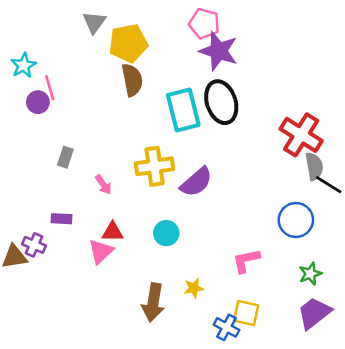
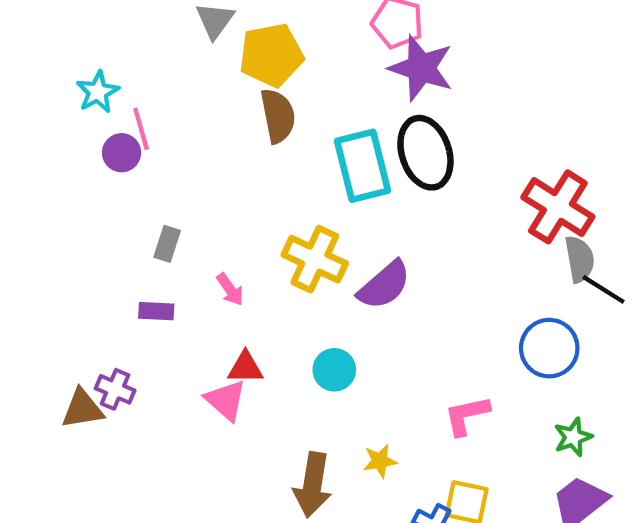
yellow cross: (154, 166) -> (315, 259), turned 33
purple rectangle: (61, 219) -> (156, 311), moved
pink triangle: (101, 251) -> (226, 400), turned -36

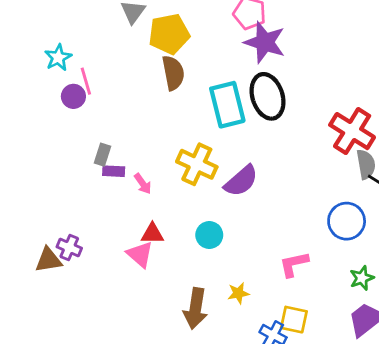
purple rectangle: (156, 311) -> (114, 171), moved

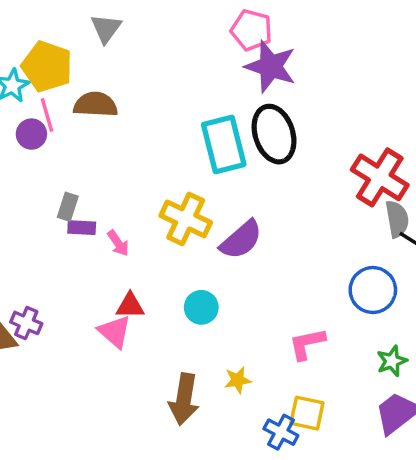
yellow pentagon: (169, 34) -> (47, 66), moved, turned 30
brown semicircle: (173, 73) -> (96, 105), moved, turned -76

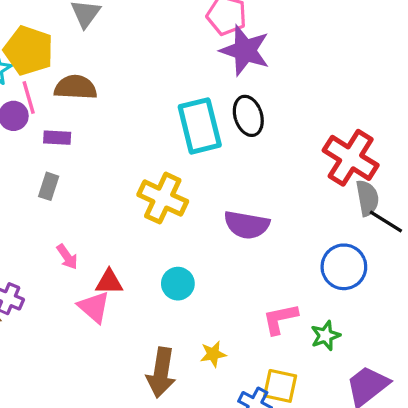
black ellipse: (274, 134) -> (248, 116), size x0.7
purple rectangle: (82, 228) -> (57, 138), moved
purple semicircle: (241, 240) -> (247, 225), moved, turned 51
pink arrow: (118, 243) -> (67, 257), moved
green star: (392, 361) -> (325, 336), moved

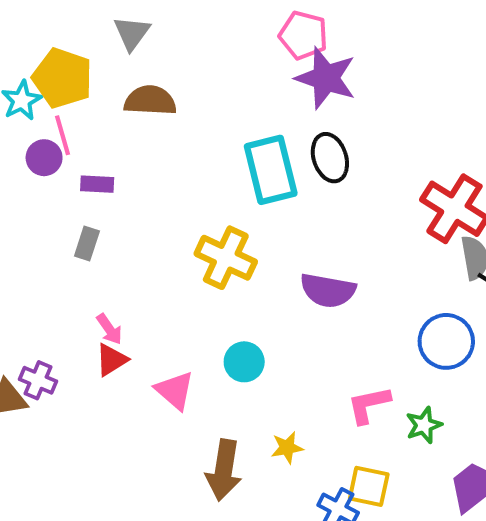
brown semicircle: (76, 87) -> (150, 101), moved
red triangle: (109, 282) -> (111, 360), moved, turned -32
pink triangle: (94, 307) -> (175, 390), moved

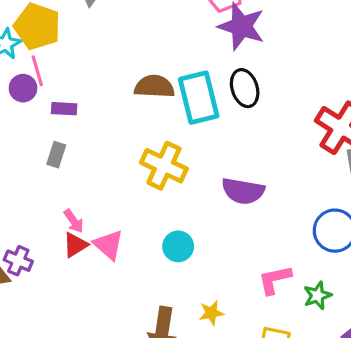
brown semicircle: (150, 101) -> (154, 87), moved
pink triangle: (175, 390) -> (108, 245), moved

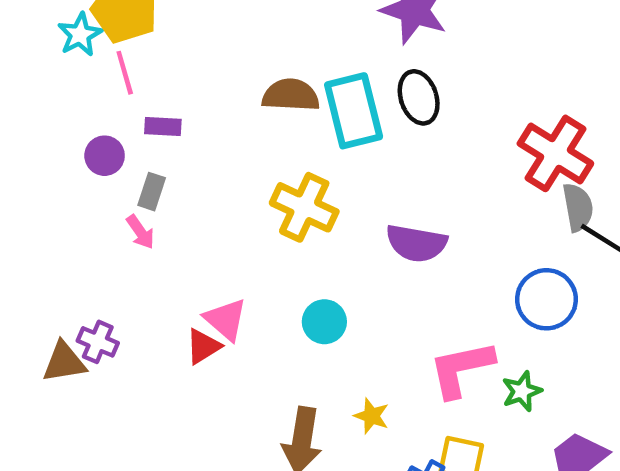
purple circle: (23, 88) -> (105, 156), moved
pink arrow: (74, 221) -> (140, 232), moved
red triangle: (75, 245) -> (203, 346), moved
pink L-shape: (275, 280) -> (461, 369), size x1.4
yellow star: (211, 313) -> (371, 416), turned 30

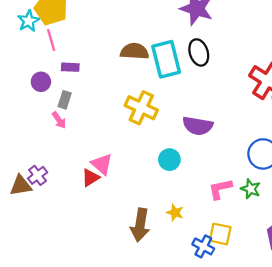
cyan circle: (324, 322) -> (169, 160), moved
purple cross: (98, 342) -> (38, 175), turned 30
pink L-shape: (461, 369) -> (220, 189), size x0.7
green star: (522, 391) -> (251, 189), moved, turned -30

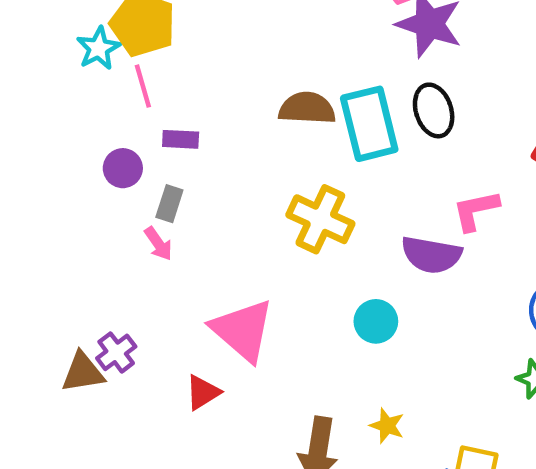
pink triangle: (102, 164) -> (243, 330), size x1.5
red triangle: (91, 178) -> (203, 392), moved
pink L-shape: (220, 189) -> (476, 210), moved

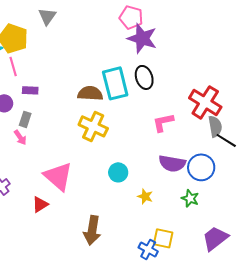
brown semicircle: (307, 108) -> (90, 93), moved
purple semicircle: (431, 255) -> (172, 163), moved
yellow star: (387, 426) -> (145, 196), moved

